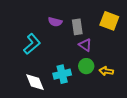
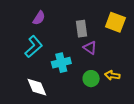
purple semicircle: (55, 22) -> (39, 18), moved, turned -72
green circle: (86, 66) -> (91, 79), moved
cyan cross: (62, 74) -> (61, 63), moved

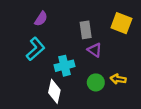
white diamond: (37, 87) -> (54, 91), moved, turned 35

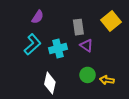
yellow square: (121, 23) -> (111, 21), turned 30
cyan cross: (64, 66) -> (58, 48), moved
yellow arrow: (118, 79) -> (107, 80), moved

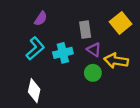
green circle: (88, 75) -> (93, 73), moved
yellow arrow: (107, 80) -> (116, 61), moved, size x1.5
white diamond: (50, 83) -> (34, 91), moved

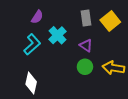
gray rectangle: (85, 30) -> (86, 18), moved
cyan cross: (63, 53) -> (58, 35), moved, turned -30
yellow arrow: (116, 61) -> (113, 68), moved

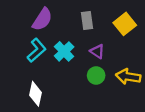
purple semicircle: (37, 17) -> (42, 19), size x1.5
gray rectangle: (86, 18) -> (87, 21), moved
cyan cross: (58, 35) -> (64, 51), moved

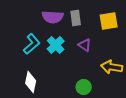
purple semicircle: (42, 19) -> (53, 17), moved, turned 60
yellow square: (125, 24) -> (109, 21), turned 30
green circle: (96, 75) -> (84, 87), moved

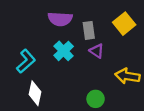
gray rectangle: (76, 18) -> (89, 30), moved
yellow square: (109, 21) -> (124, 24), turned -30
cyan L-shape: (32, 44) -> (26, 61), moved

